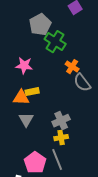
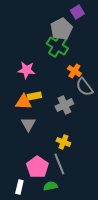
gray pentagon: (40, 25) -> (61, 29), moved
gray cross: (61, 121) -> (64, 105), moved
yellow cross: (61, 138) -> (63, 142), turned 32

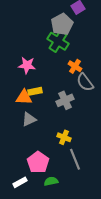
gray triangle: (28, 124) -> (29, 119), turned 35
gray line: (59, 164) -> (75, 159), moved
white rectangle: (19, 187) -> (20, 182), turned 48

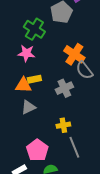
green cross: (58, 41) -> (34, 29), moved
orange cross: (75, 66) -> (74, 54), size x1.5
yellow cross: (64, 137) -> (63, 125), turned -32

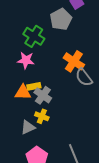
gray cross: (64, 88) -> (43, 95), moved, turned -30
gray triangle: (28, 107) -> (28, 127), moved
yellow cross: (63, 125) -> (42, 116), moved, turned 32

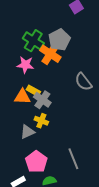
gray pentagon: (61, 19) -> (59, 40), moved
orange cross: (74, 61) -> (50, 54), moved
yellow rectangle: (34, 86) -> (33, 91), turned 40

